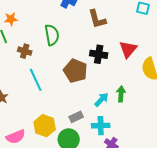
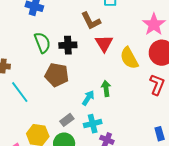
brown L-shape: (97, 19) -> (91, 21), moved
green semicircle: (52, 35) -> (42, 43), moved
black cross: (99, 54) -> (68, 45), moved

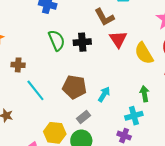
brown pentagon: (57, 75) -> (74, 87), moved
green arrow: (106, 88) -> (144, 94), moved
cyan cross: (93, 124) -> (134, 116), moved

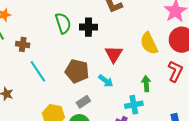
red triangle: (118, 39) -> (114, 54), moved
cyan arrow: (104, 94) -> (106, 81), turned 91

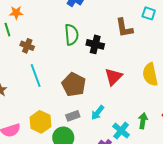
cyan arrow: (106, 81) -> (98, 113), moved, turned 77
green arrow: (146, 84) -> (143, 121), moved
cyan cross: (134, 105) -> (121, 131), turned 36

